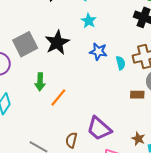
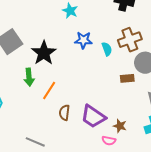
black star: (57, 42) -> (44, 53), moved
brown star: (138, 139) -> (120, 126), moved
brown semicircle: (71, 140) -> (64, 113), moved

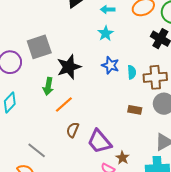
cyan semicircle: (107, 49) -> (132, 72), moved
brown rectangle: (127, 78) -> (135, 110), moved

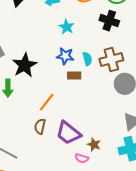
cyan star: (106, 33) -> (67, 27), moved
orange line: (64, 105) -> (47, 102), moved
brown rectangle: (135, 110) -> (74, 76), moved

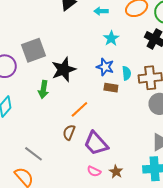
brown star: (94, 145) -> (116, 172), moved
pink semicircle: (82, 158) -> (94, 171), moved

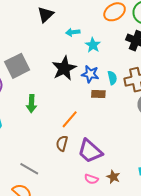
cyan arrow: (101, 11) -> (73, 32), moved
black star: (64, 70) -> (64, 68), moved

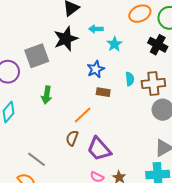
black star: (64, 68) -> (66, 39), moved
blue star: (90, 74) -> (96, 69), moved, turned 30
brown rectangle: (98, 94) -> (103, 92), moved

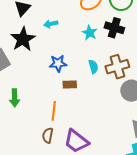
cyan star: (114, 44) -> (90, 33), moved
blue star: (96, 69) -> (58, 63), turned 30
orange line: (83, 115) -> (54, 111), turned -30

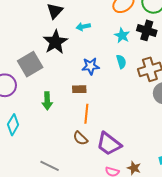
cyan semicircle: (93, 67) -> (121, 62), moved
brown rectangle: (70, 85) -> (79, 89), moved
brown semicircle: (48, 135) -> (80, 138), turned -56

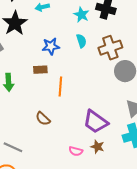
orange line: (86, 114) -> (60, 86), moved
purple trapezoid: (109, 144) -> (96, 122), moved

